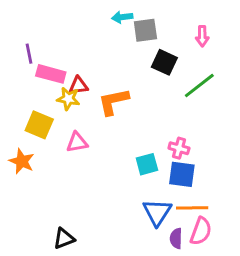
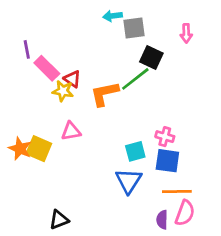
pink rectangle: (51, 74) -> (47, 68), turned 30
red triangle: (79, 86) -> (72, 79), turned 42
green line: (199, 86) -> (135, 79), moved
yellow square: (39, 125) -> (39, 149), moved
blue triangle: (157, 212) -> (129, 181), moved

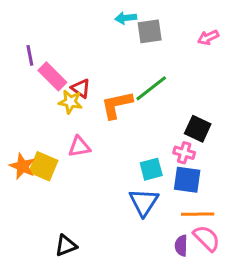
pink arrow: (186, 33) -> (208, 37), turned 66
black square: (151, 57) -> (198, 129), moved
pink semicircle: (185, 213) -> (207, 238), turned -65

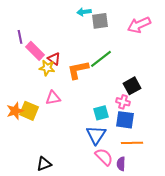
pink arrow: (208, 37) -> (139, 25), size x1.6
black square: (198, 129) -> (132, 86), turned 36
orange star: (22, 166) -> (15, 111), turned 30
pink semicircle: (207, 238) -> (104, 157), moved

